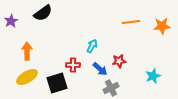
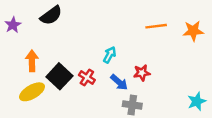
red cross: (73, 65) -> (87, 78), turned 32
cyan star: (153, 76) -> (197, 101), moved
black square: (57, 83) -> (59, 76), moved, turned -30
gray cross: (111, 88) -> (132, 105), turned 35

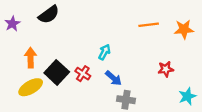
red star: (142, 73) -> (166, 69), moved

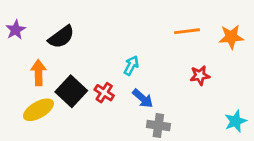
black semicircle: (49, 15) -> (61, 37), moved
red star: (166, 69) -> (200, 75), moved

